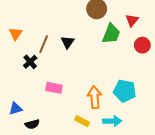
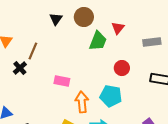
black triangle: (68, 42) -> (56, 19), moved
red circle: (142, 45) -> (122, 68), moved
pink rectangle: (54, 88) -> (62, 81), moved

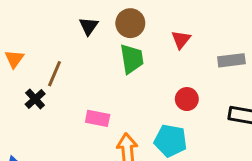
green trapezoid: (98, 41) -> (132, 59), moved, turned -30

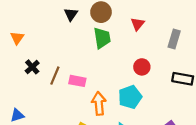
gray rectangle: (231, 60) -> (174, 39), turned -66
brown line: (54, 74) -> (55, 76), moved
cyan pentagon: (170, 141) -> (130, 97), turned -30

